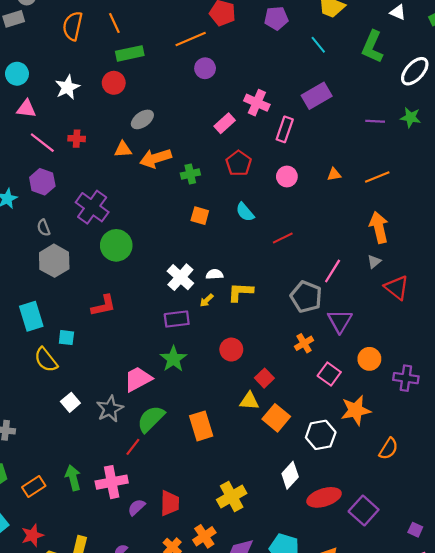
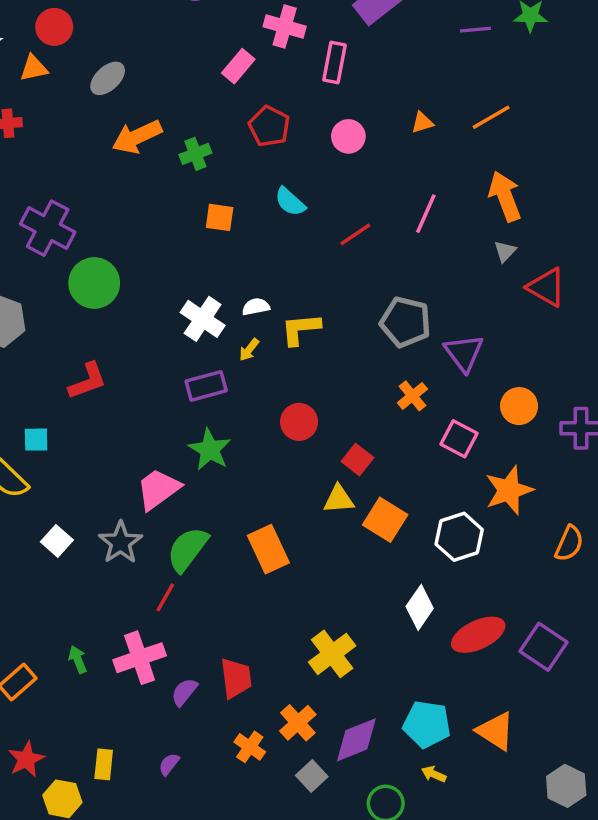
orange triangle: (123, 149) -> (34, 68), moved
pink line: (333, 271) -> (426, 214), moved
green arrow: (73, 478) -> (78, 660), size x0.7

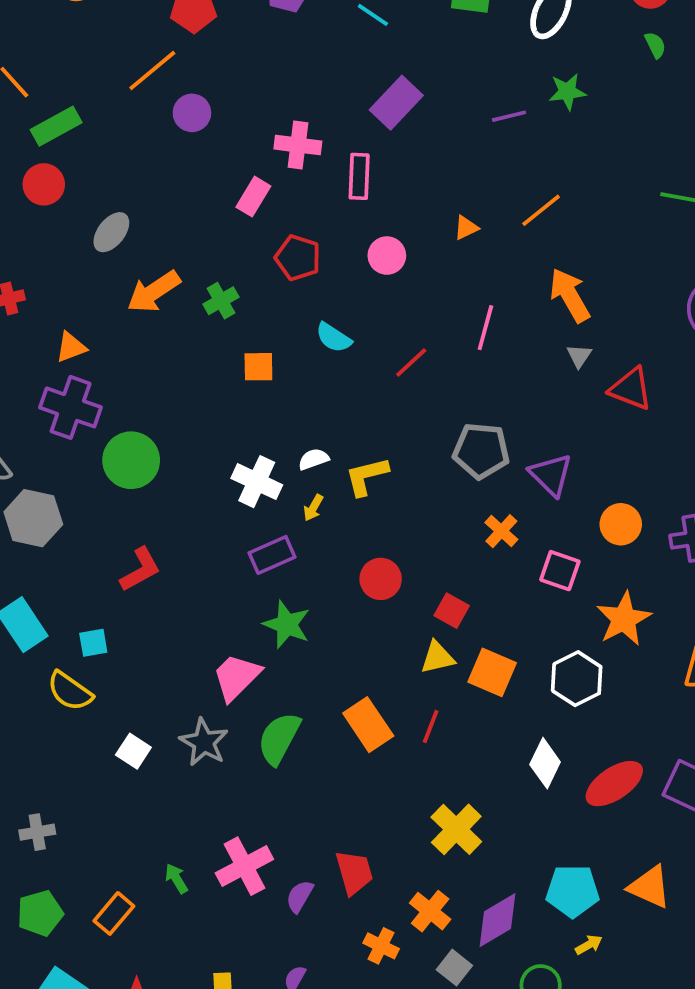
orange triangle: (34, 68) -> (71, 347), moved
red line: (165, 597) -> (431, 727), moved
yellow arrow: (434, 774) -> (589, 945), turned 135

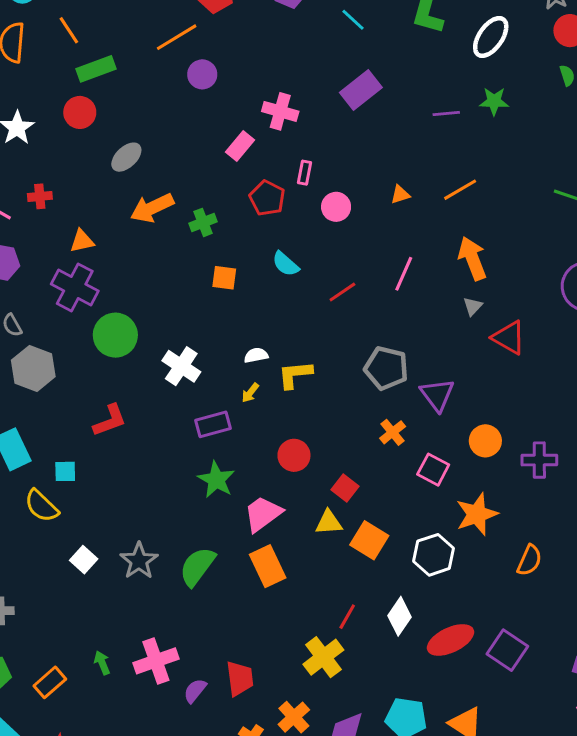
pink rectangle: (359, 176) -> (304, 173), moved, size x0.7
white cross: (257, 482) -> (181, 366), moved
pink trapezoid: (237, 677) -> (263, 514), moved
red line: (431, 727) -> (347, 617), moved

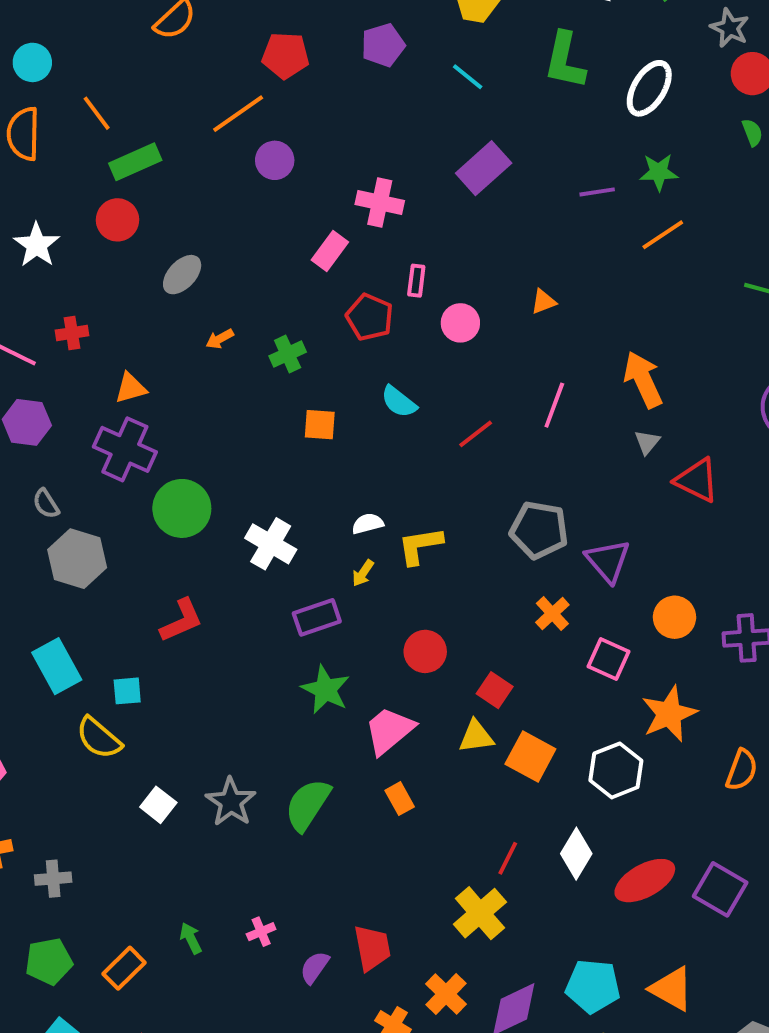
orange line: (460, 190) -> (663, 235), moved
orange arrow: (152, 208) -> (220, 339), size x0.5
orange rectangle: (268, 566) -> (400, 799), size x0.6
pink cross: (156, 661) -> (261, 932), size x0.5

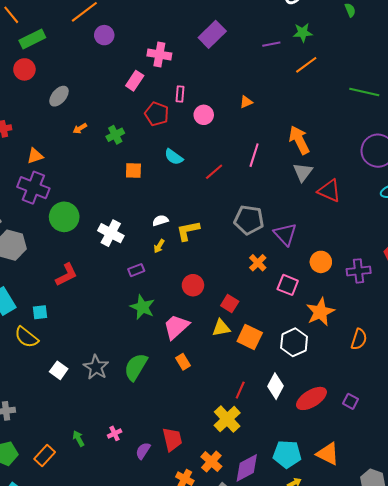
gray triangle: (647, 442) -> (303, 172), size x1.5
purple rectangle: (317, 617) -> (136, 270), size x0.7
purple square: (720, 889) -> (351, 401), size x0.6

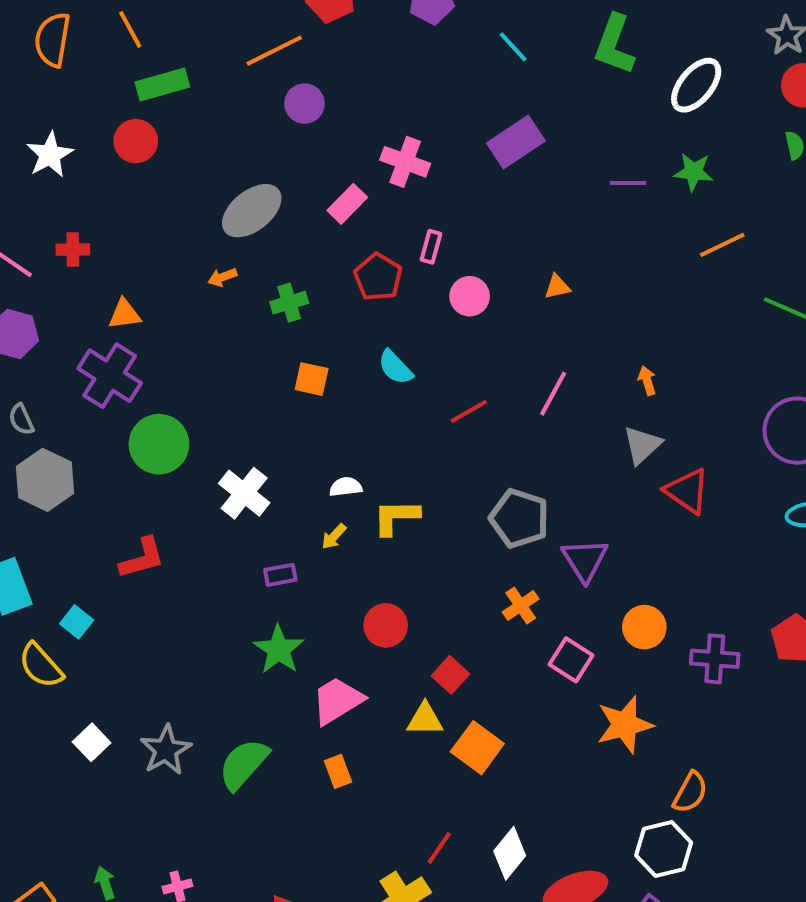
orange line: (306, 65) -> (722, 245), moved
gray ellipse: (59, 96) -> (252, 211), moved, size x1.4
orange arrow: (299, 140) -> (647, 381), size x0.5
cyan square: (40, 312) -> (77, 622), turned 35
white hexagon: (294, 342) -> (664, 849), moved

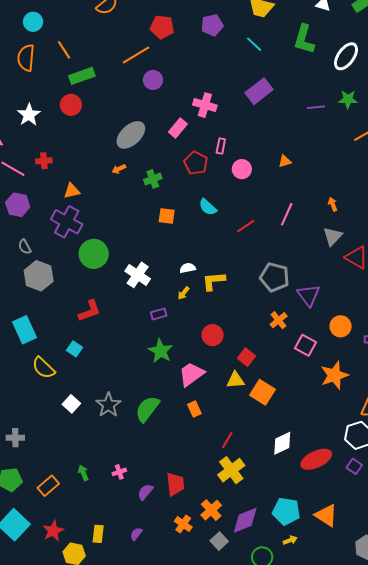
cyan square: (77, 622) -> (74, 349), moved
red line: (439, 848) -> (227, 440), moved
white diamond: (510, 853) -> (282, 443), turned 30

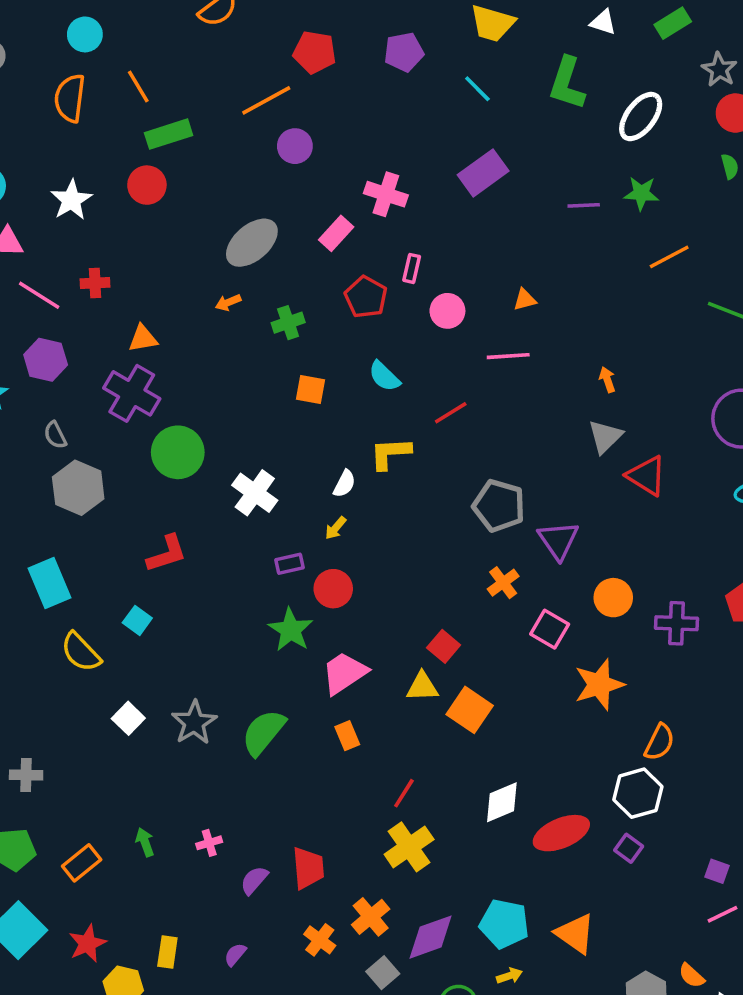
pink line: (287, 214) -> (508, 356), moved, turned 60
white semicircle: (188, 268) -> (344, 484), turned 126
yellow L-shape: (214, 281) -> (390, 453), moved
red circle: (213, 335) -> (333, 589), moved

